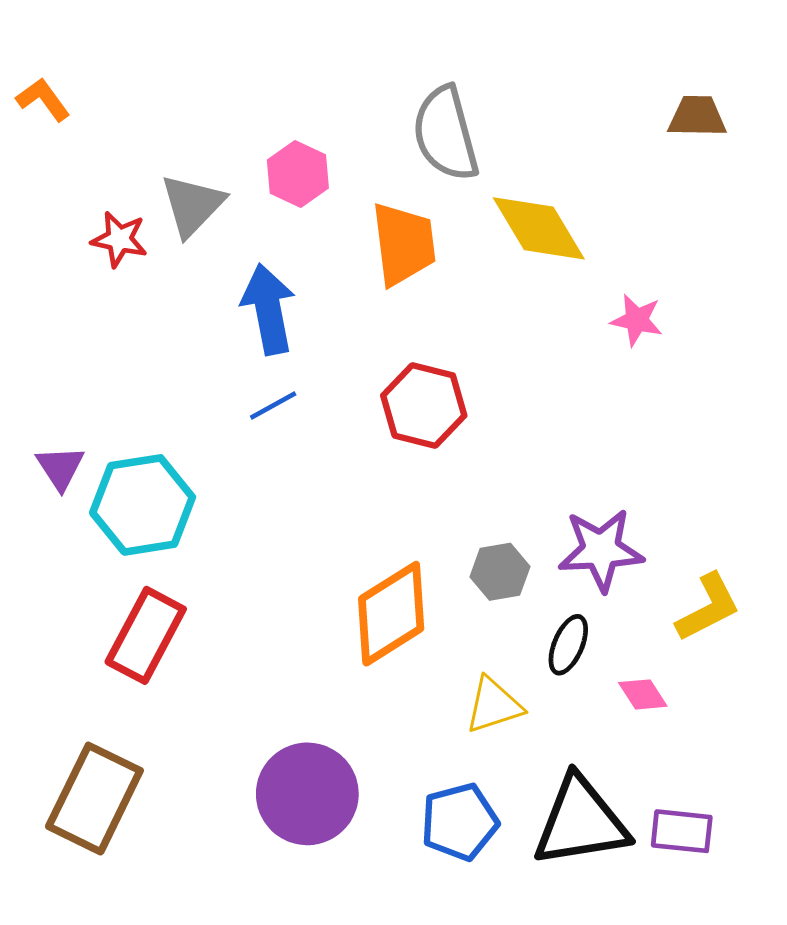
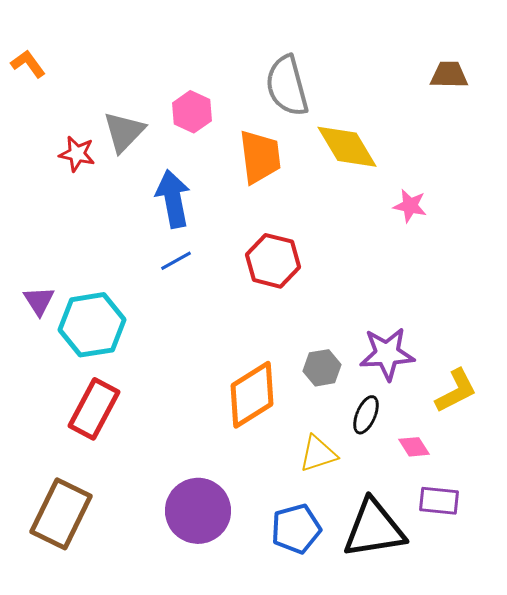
purple rectangle: (682, 831) -> (439, 501), moved

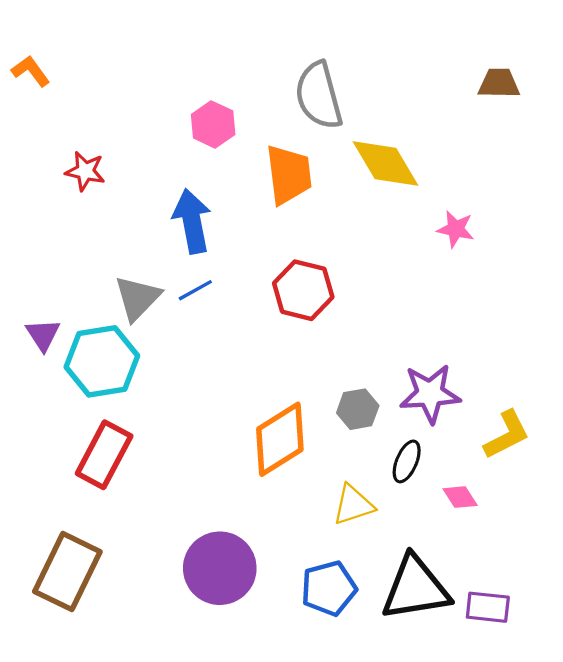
gray triangle: (124, 132) -> (137, 298), moved
purple rectangle: (439, 501) -> (488, 607), moved

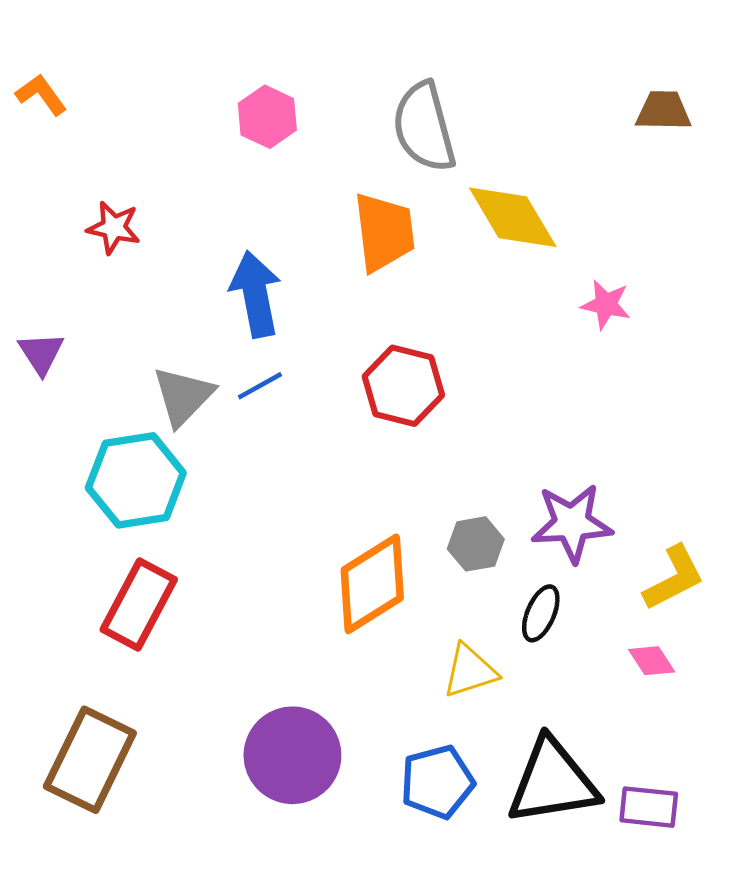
pink hexagon: (213, 124) -> (267, 117), moved
purple triangle: (43, 335) -> (41, 353), moved
pink diamond: (460, 497) -> (652, 661), moved

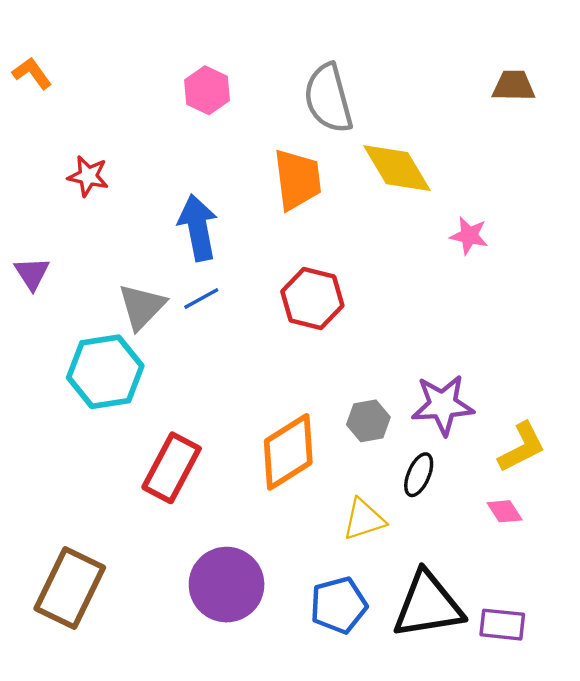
red rectangle: (139, 605) -> (172, 468), moved

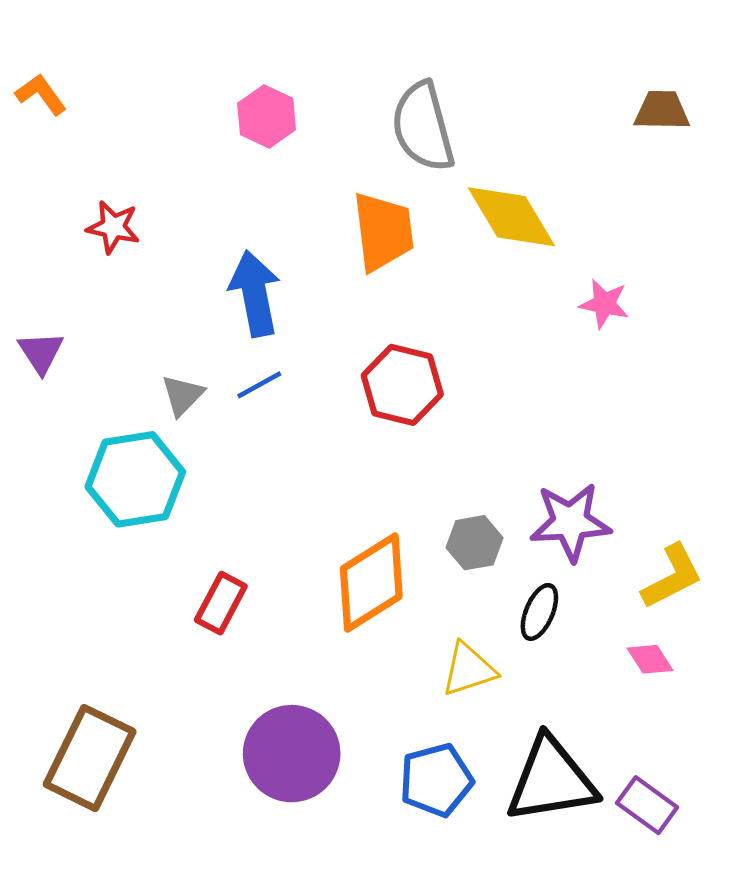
gray triangle: (142, 307) -> (183, 395), size x0.7
red rectangle: (172, 468) -> (221, 603), size x0.7
purple rectangle: (502, 625) -> (647, 805), turned 30

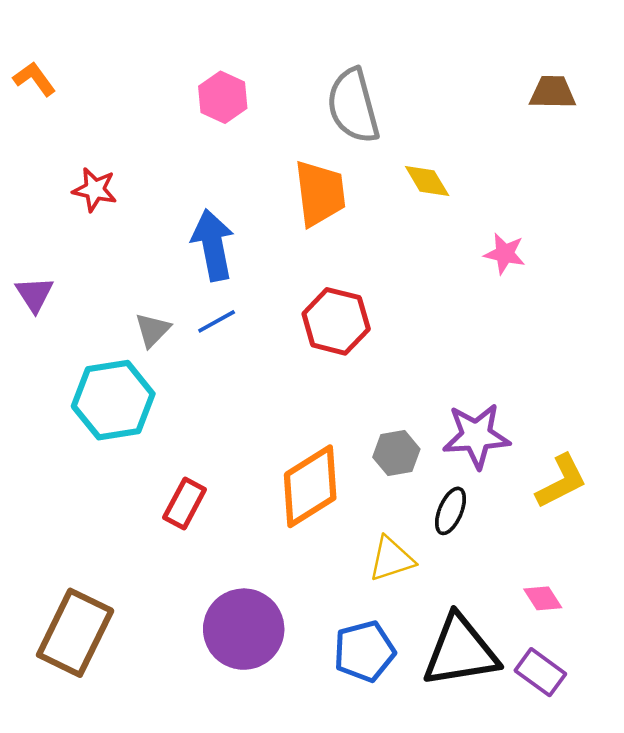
yellow diamond: (511, 217) -> (427, 181), size x0.6
pink diamond: (650, 659) -> (543, 598), moved

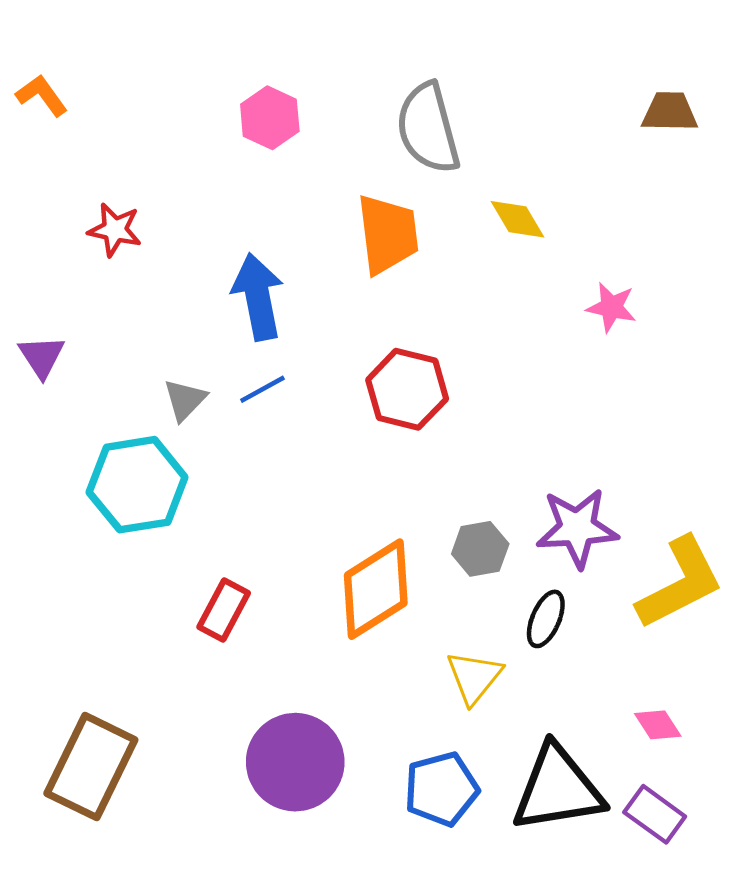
yellow L-shape: (561, 481) -> (680, 583), size x1.4
yellow triangle: (391, 559) -> (474, 677), turned -33

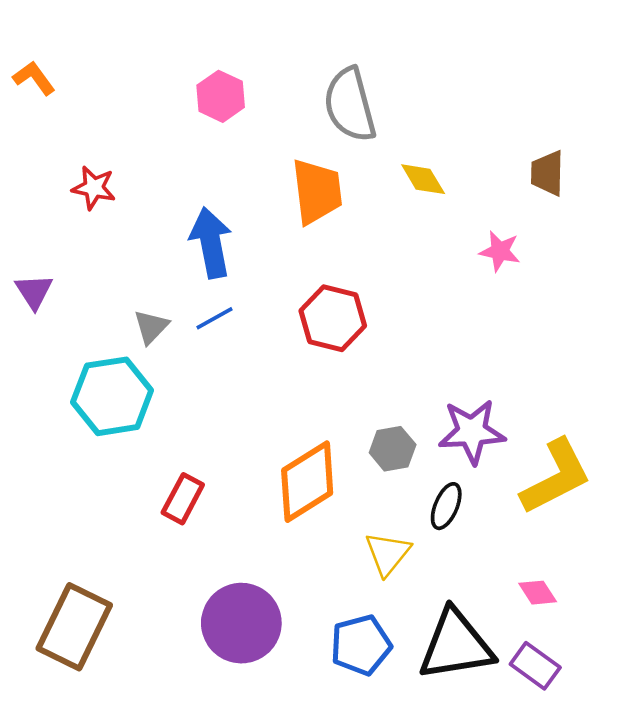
brown trapezoid: (670, 112) -> (547, 173), moved, turned -90

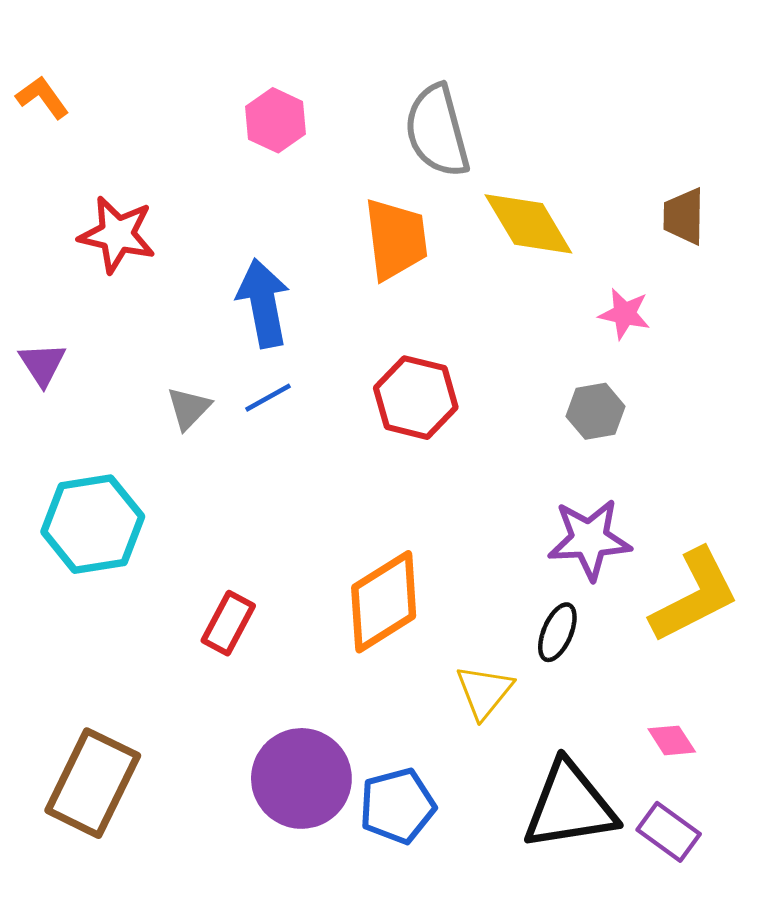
yellow diamond: (423, 179) -> (528, 224), size x1.6
red star: (94, 188) -> (117, 235), size x1.4
cyan hexagon: (112, 396) -> (93, 524), moved
gray hexagon: (393, 449) -> (595, 411), moved
blue pentagon: (361, 645) -> (397, 806), moved

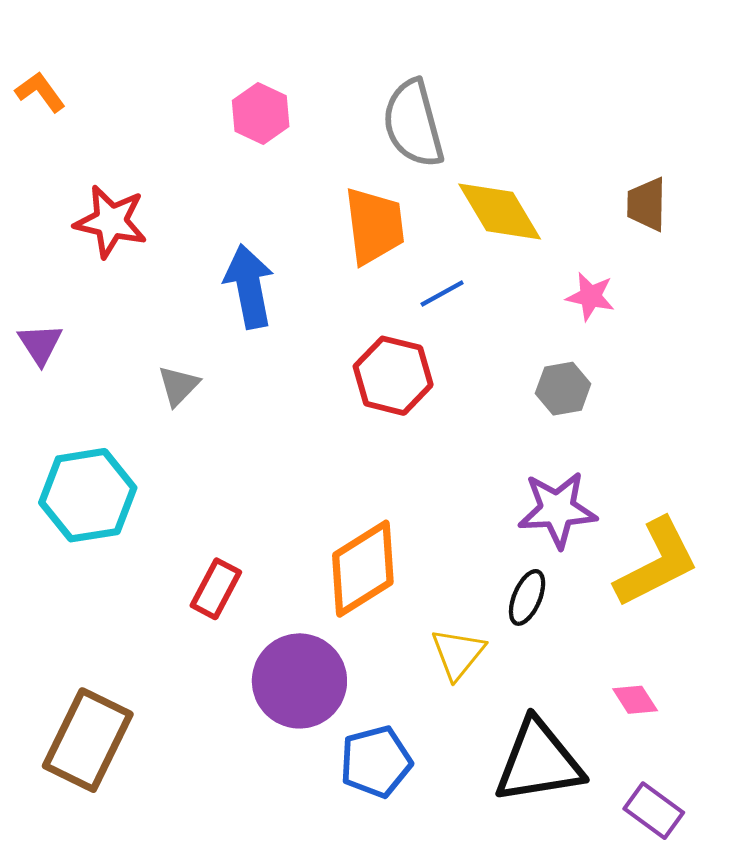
blue line: (268, 398) -> (442, 294), moved
purple circle: (301, 778) -> (299, 681), moved
purple rectangle: (669, 832) -> (654, 811), moved

